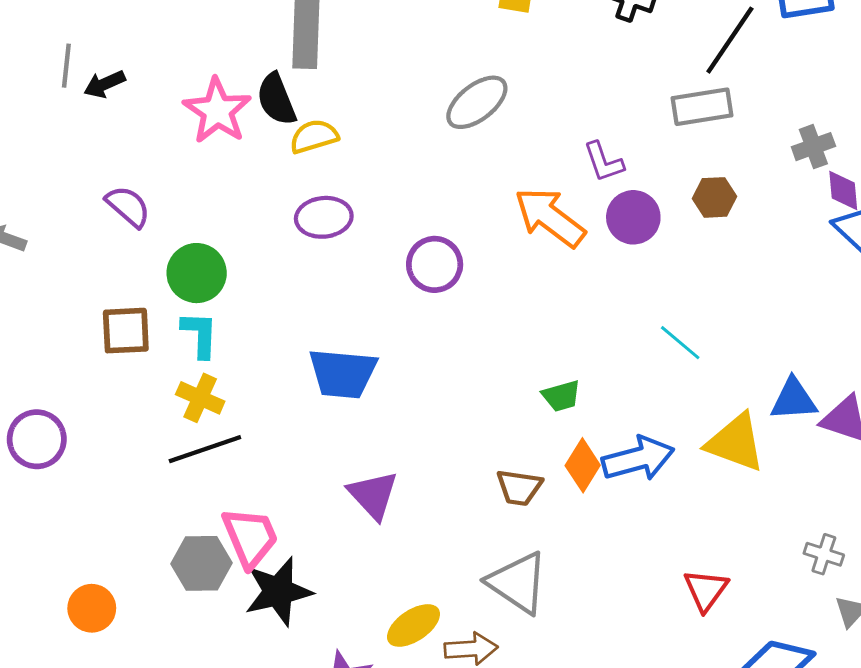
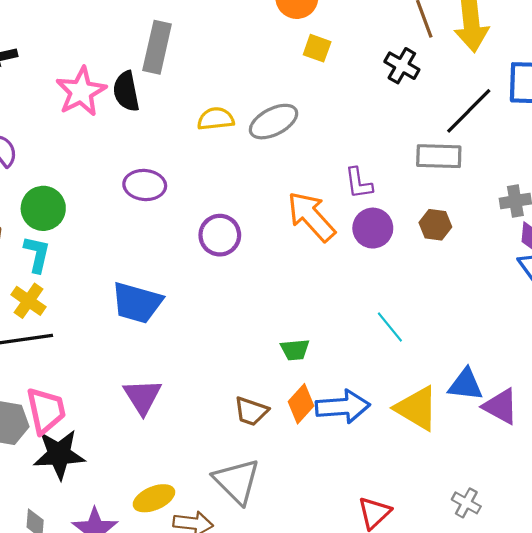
yellow semicircle: (314, 136) -> (216, 119), moved

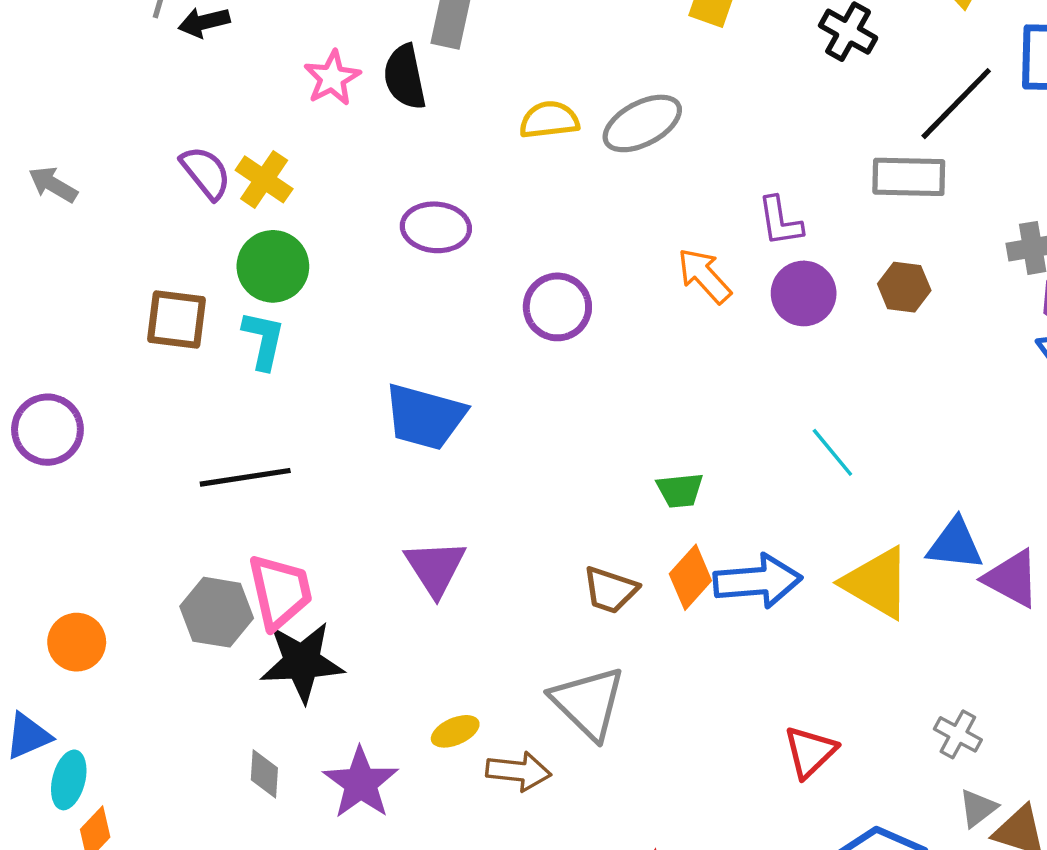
pink star: (81, 92) -> (332, 78), size x0.7
orange arrow: (311, 216) -> (704, 276), size x0.7
yellow cross: (28, 301) -> (264, 179), moved
yellow ellipse: (154, 498) -> (455, 731), size x0.7

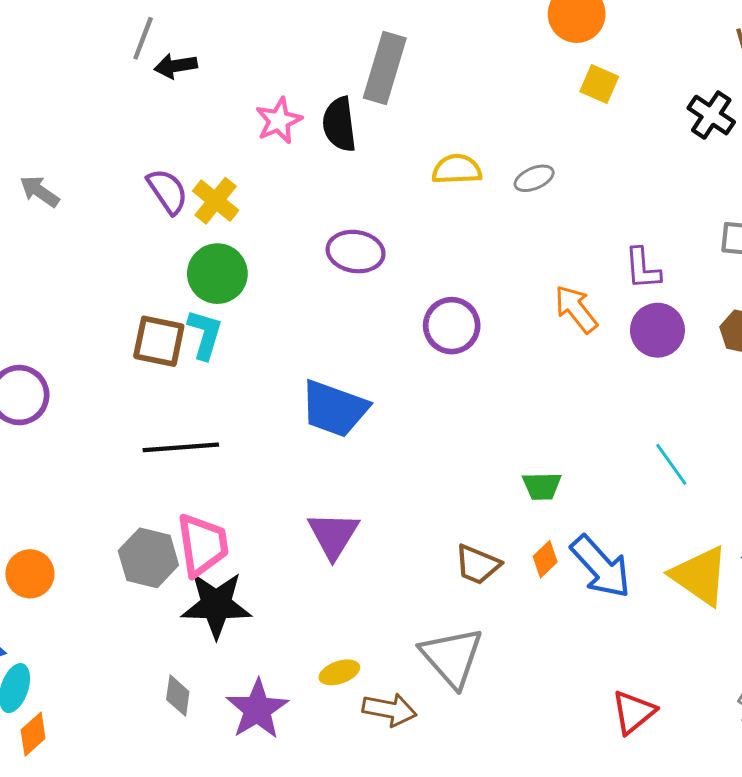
gray ellipse: (642, 123) -> (534, 178), size x0.6
brown square: (177, 320) -> (159, 341), moved
orange diamond: (690, 577) -> (545, 559), size x0.7
blue arrow: (758, 581) -> (601, 567), turned 48

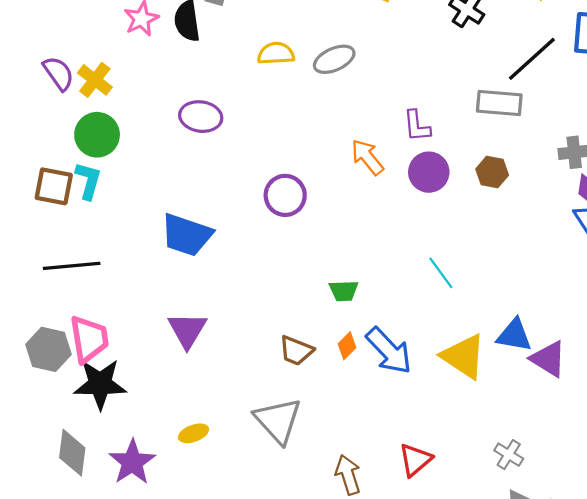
gray ellipse: (534, 178) -> (334, 59), size x1.4
purple circle: (452, 326) -> (285, 195), moved
gray diamond: (178, 696) -> (72, 453), size x1.5
brown arrow: (390, 710) -> (348, 475), moved, turned -117

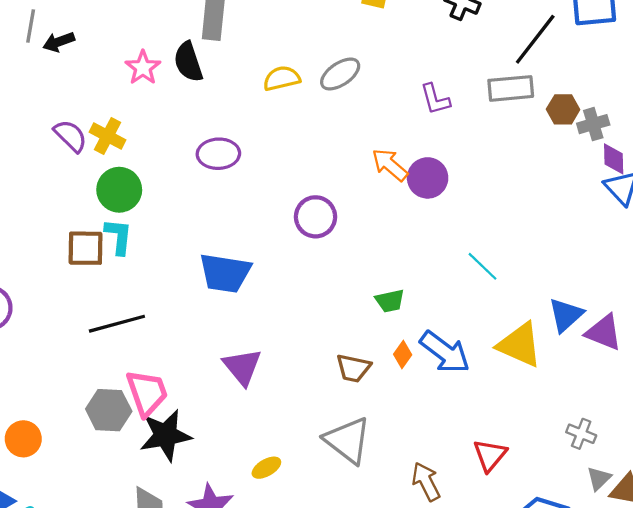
purple L-shape: (417, 126) -> (435, 99), moved
purple circle: (429, 172) -> (428, 178), moved
brown hexagon: (492, 172) -> (563, 109), moved
blue triangle: (514, 335) -> (566, 315), turned -42

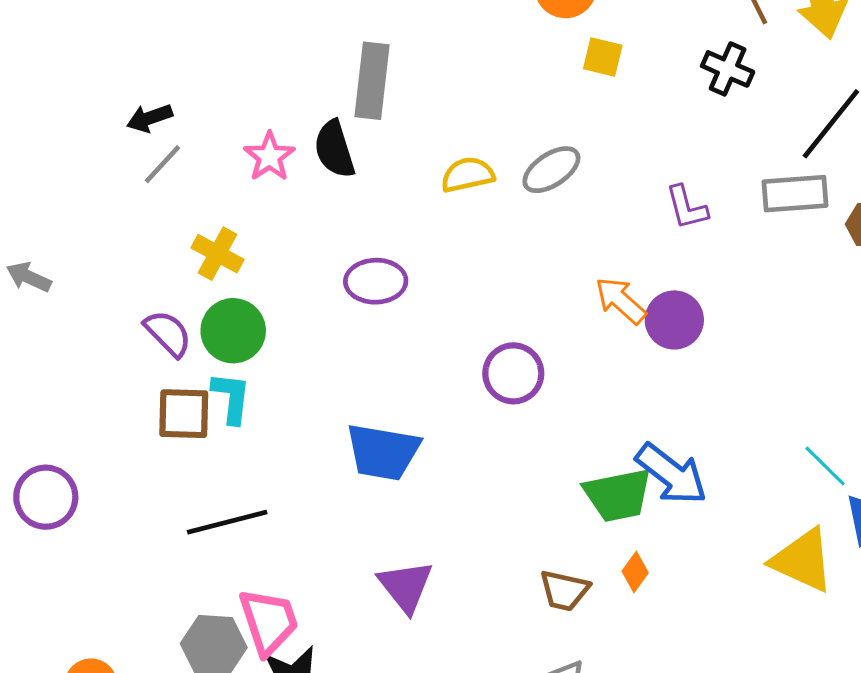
gray line: (31, 26) -> (162, 164), moved, turned 32
purple semicircle: (71, 136) -> (168, 333), moved
cyan line: (483, 266) -> (825, 466), moved
green trapezoid: (390, 301) -> (618, 495), size x1.6
blue arrow: (445, 352) -> (671, 474), moved

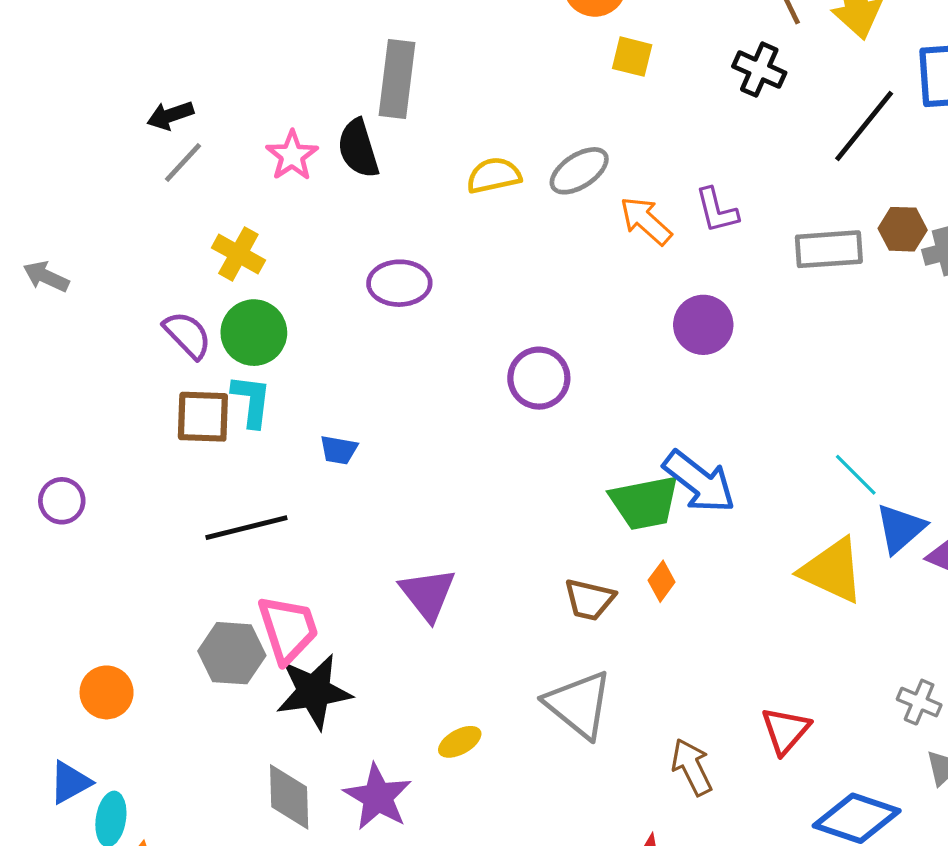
gray rectangle: (795, 194) -> (829, 249), moved
orange arrow: (621, 300) -> (646, 221), moved
blue trapezoid: (383, 452) -> (339, 450), moved, size x0.5
purple circle: (46, 497) -> (62, 501), size x0.7

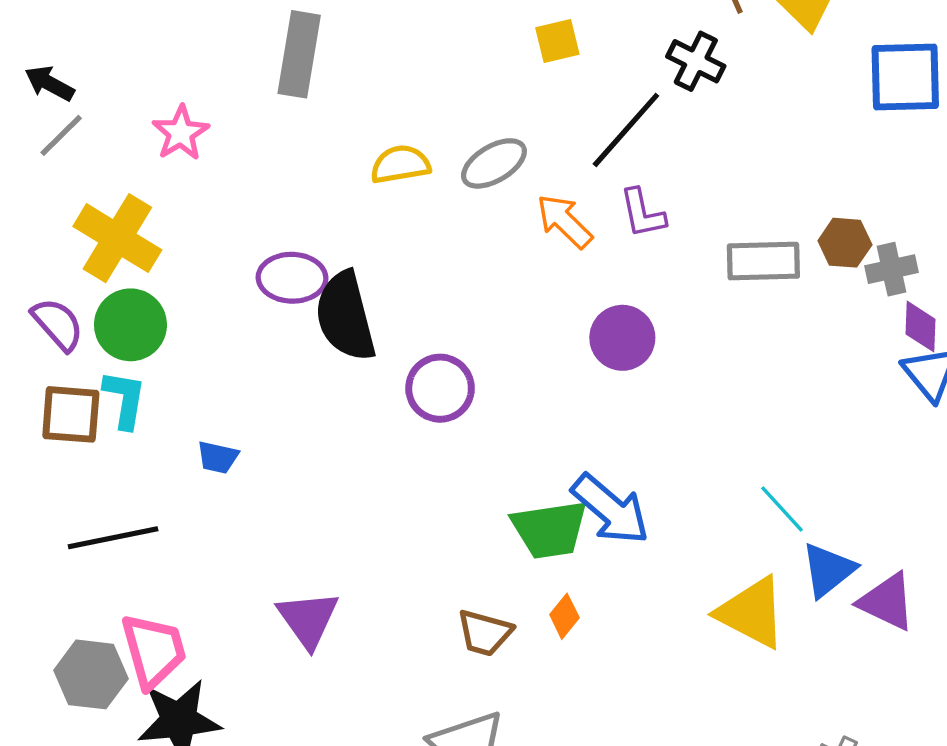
yellow square: (632, 57) -> (557, 41), turned -30
black arrow: (170, 115) -> (49, 83), turned 45
black line: (864, 126) -> (626, 130), moved
black semicircle: (358, 148) -> (345, 316), moved, size x1.4
yellow cross: (238, 254) -> (117, 238), size x1.5

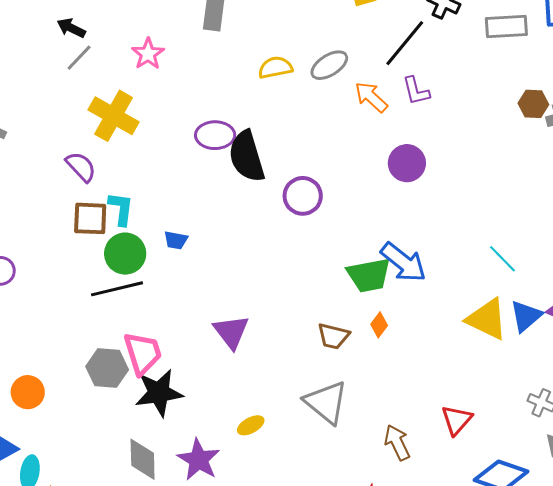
gray rectangle: (763, 261) -> (506, 26), moved
green circle: (130, 325) -> (125, 254), moved
blue triangle: (828, 570) -> (526, 316), moved

